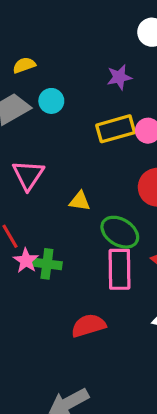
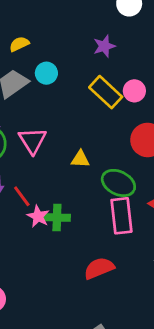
yellow rectangle: (116, 129) -> (106, 92), turned 64

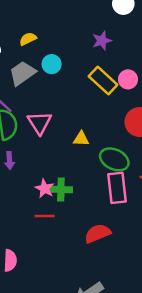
red line: (22, 196) -> (45, 216), moved, turned -54

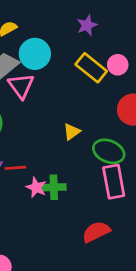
cyan circle: (52, 64) -> (35, 54), size x1.5
pink triangle: (40, 123) -> (21, 86), moved
yellow triangle: (81, 139) -> (72, 132), turned -35
red line: (45, 216) -> (15, 168), moved

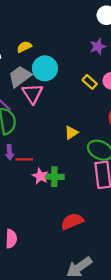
purple star: (87, 25) -> (98, 46), moved
yellow rectangle: (91, 68) -> (90, 82), size x0.6
red semicircle: (96, 232) -> (72, 221), moved

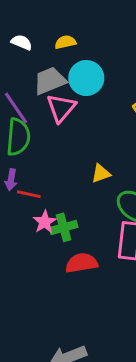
green cross: (54, 177) -> (64, 227), turned -30
red semicircle: (72, 221) -> (82, 263), moved

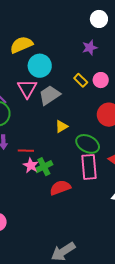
yellow semicircle: (65, 42) -> (21, 45), size x1.6
gray trapezoid: (50, 81) -> (50, 95), moved
red line: (29, 194) -> (26, 151), moved

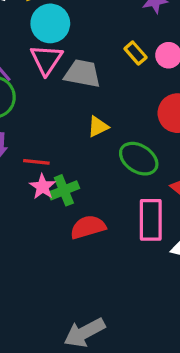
cyan circle: (40, 66) -> (50, 23), moved
gray trapezoid: (50, 95) -> (82, 74), turned 40
pink rectangle: (89, 167) -> (151, 220), moved

